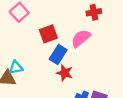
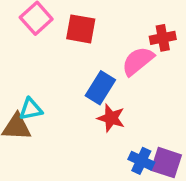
red cross: (94, 12) -> (163, 38), moved
red square: (48, 34) -> (81, 29), moved, turned 30

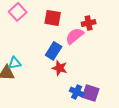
red square: (81, 29) -> (53, 18), moved

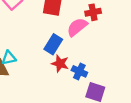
blue cross: (77, 92) -> (79, 71), moved

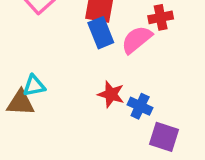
blue rectangle: (53, 44) -> (101, 33), moved, turned -54

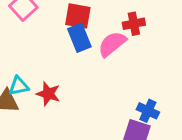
red star: (111, 94) -> (48, 94), moved
blue cross: (140, 106) -> (148, 111), moved

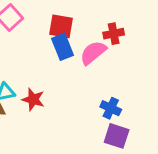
blue cross: (148, 111) -> (111, 108), moved

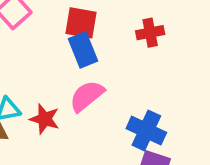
pink semicircle: (93, 53) -> (87, 96), moved
blue cross: (111, 108) -> (146, 131), size x1.4

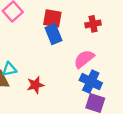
pink semicircle: (87, 96) -> (84, 59), moved
red star: (45, 119) -> (35, 85), moved, turned -30

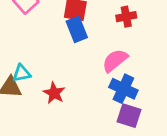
red star: (35, 85) -> (54, 93), turned -30

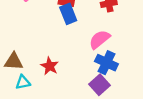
cyan triangle: (22, 73) -> (23, 82), moved
purple square: (129, 116) -> (100, 85), moved, turned 30

